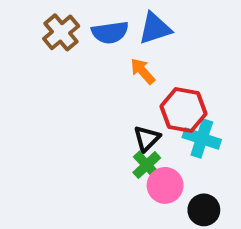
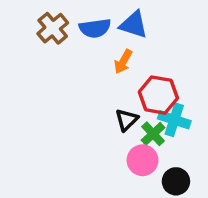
blue triangle: (155, 28) -> (134, 25), turned 36
orange arrow: (143, 71) -> (123, 62), turned -110
green cross: (147, 165) -> (153, 134), moved

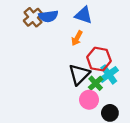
blue semicircle: (95, 28) -> (48, 16), moved
black triangle: (127, 120) -> (79, 74), size x1.5
cyan cross: (174, 120) -> (109, 74), turned 36

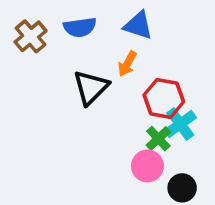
brown cross: (33, 17) -> (31, 36), moved
black triangle: (79, 74) -> (91, 87), moved

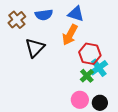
orange arrow: (127, 64) -> (70, 35), size x1.5
black triangle: (91, 87) -> (35, 48), moved
pink circle: (147, 166) -> (80, 100), moved

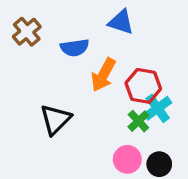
blue semicircle: (44, 15) -> (75, 48), moved
orange arrow: (70, 35) -> (103, 75), moved
black triangle: (35, 48) -> (55, 119), moved

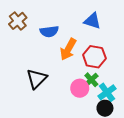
blue triangle: (121, 22) -> (92, 21), moved
cyan cross: (158, 108) -> (107, 92), moved
pink circle: (127, 159) -> (80, 88), moved

